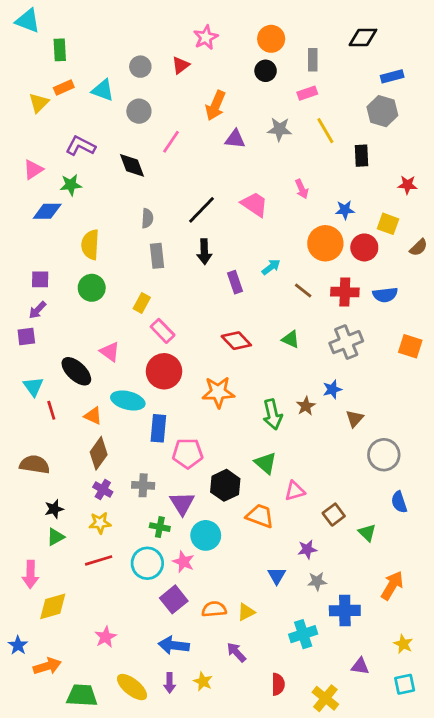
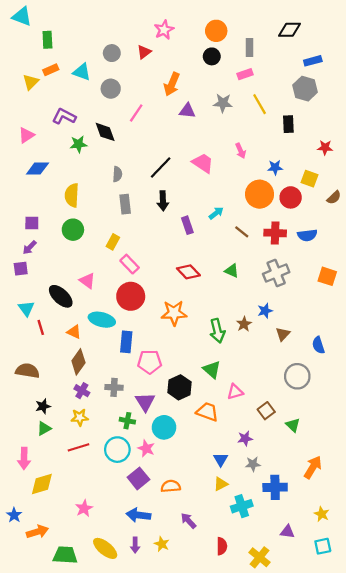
green star: (71, 185) -> (78, 144), moved
gray circle: (384, 455) -> (297, 376), moved
blue semicircle: (399, 502) -> (318, 345), moved
yellow triangle: (246, 612) -> (221, 484), moved

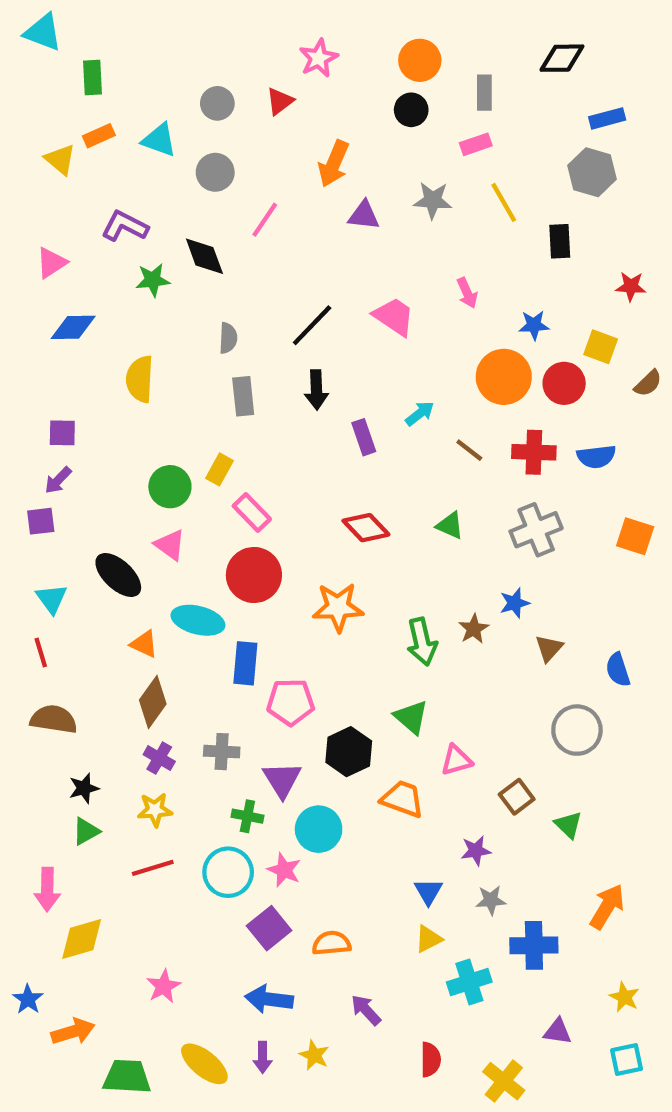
yellow triangle: (31, 82) -> (60, 159), turned -35
green circle: (73, 230) -> (170, 487), moved
red line: (41, 327) -> (41, 653), moved

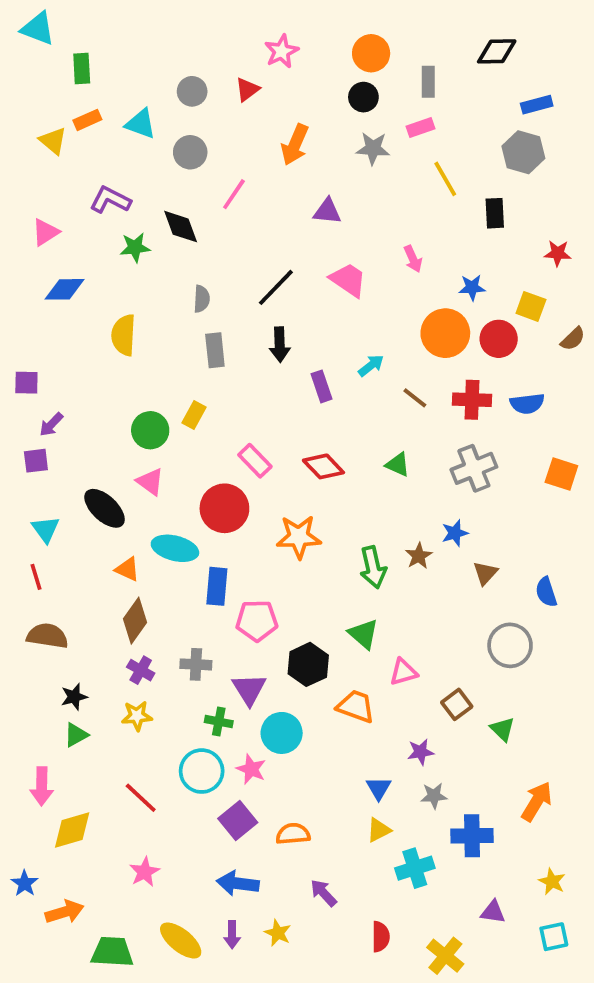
gray star: (433, 200) -> (373, 148), moved
purple triangle: (364, 215) -> (327, 211), moved
purple square: (62, 433) -> (26, 383), moved
pink rectangle: (252, 513) -> (255, 461), moved
red line: (153, 868) -> (141, 798), moved, turned 60

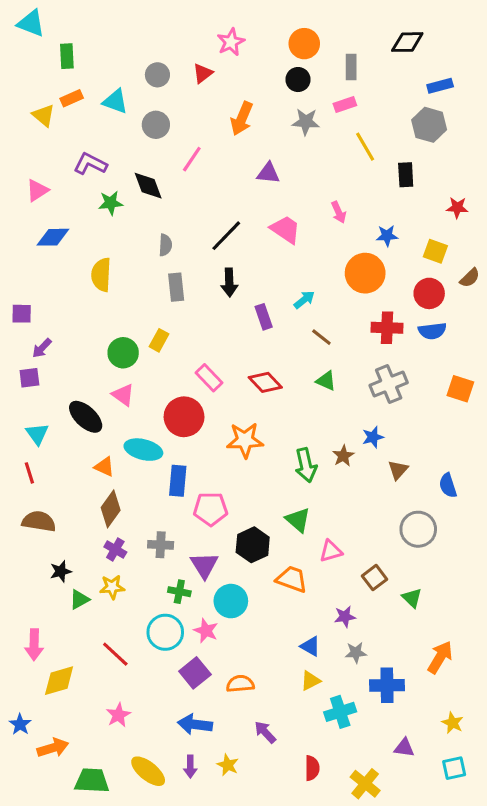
red circle: (499, 339) -> (429, 293), moved
brown line: (415, 398) -> (321, 337), moved
green triangle: (76, 735) -> (79, 599), moved
blue triangle: (379, 788) -> (310, 646), turned -30

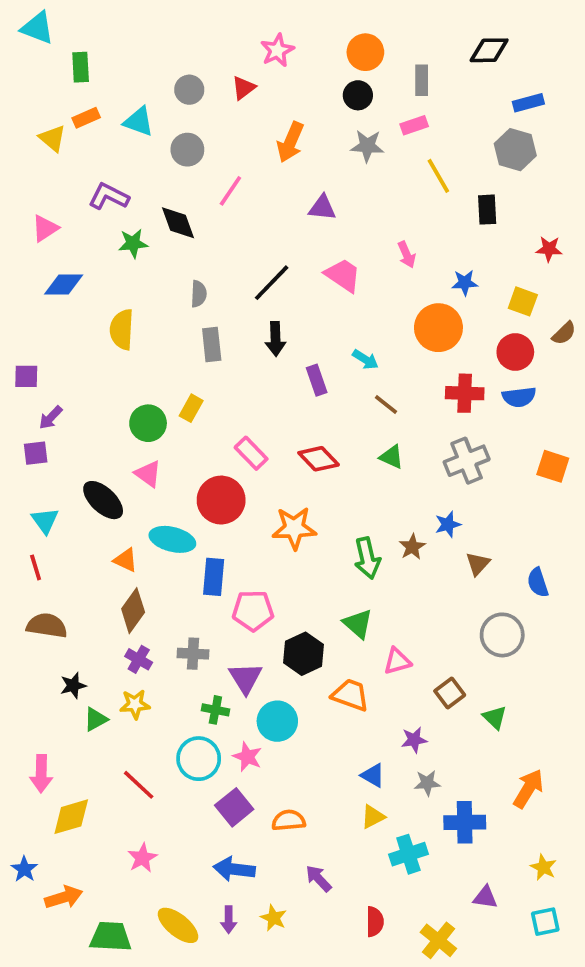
cyan arrow: (304, 300) -> (365, 359), turned 70

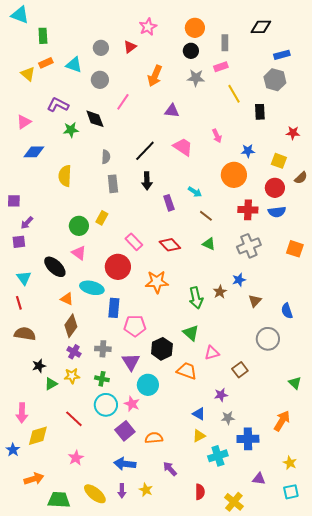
green cross: (215, 710) -> (102, 379), moved
green triangle: (495, 717) -> (295, 383), moved
blue star: (24, 869) -> (13, 450), moved

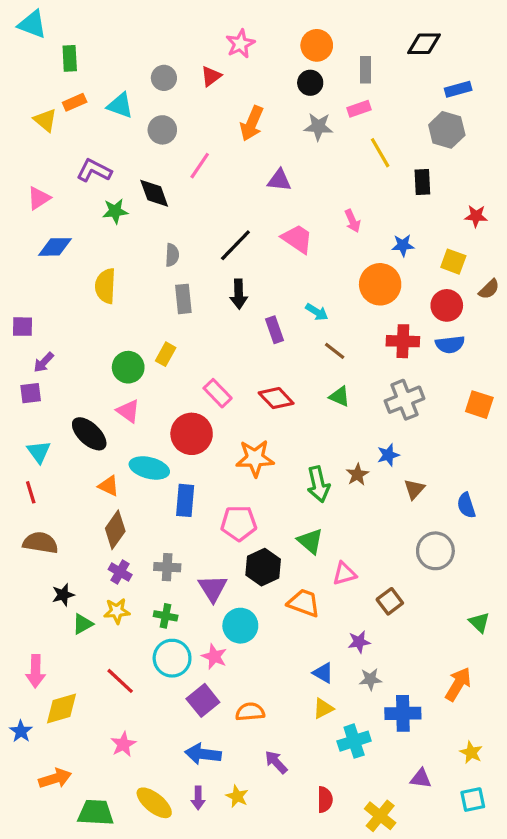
pink pentagon: (135, 326) -> (239, 523), moved

